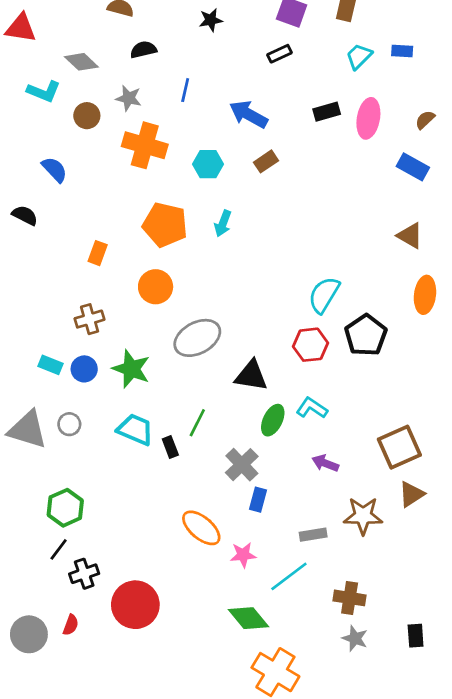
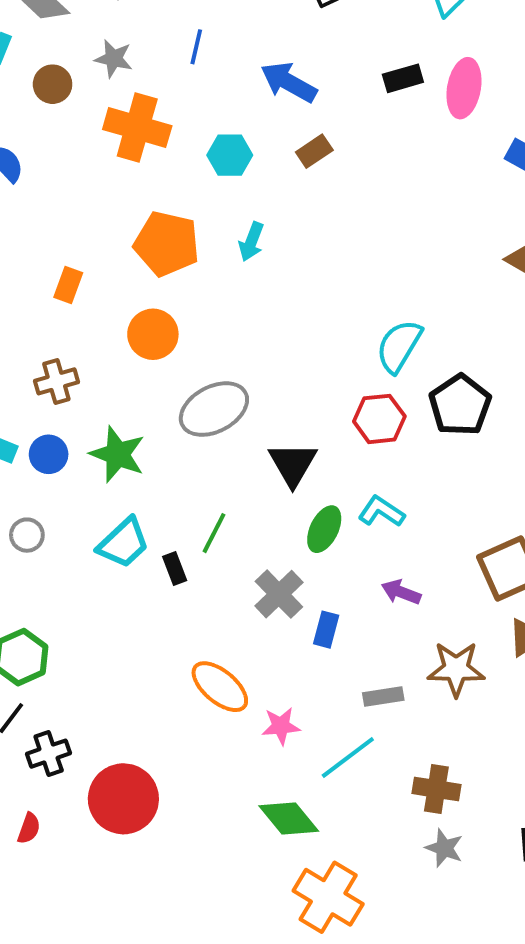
black triangle: (251, 376) -> (293, 464), turned 51
cyan trapezoid: (135, 430) -> (123, 543), turned 114
blue rectangle: (258, 500) -> (326, 630), moved

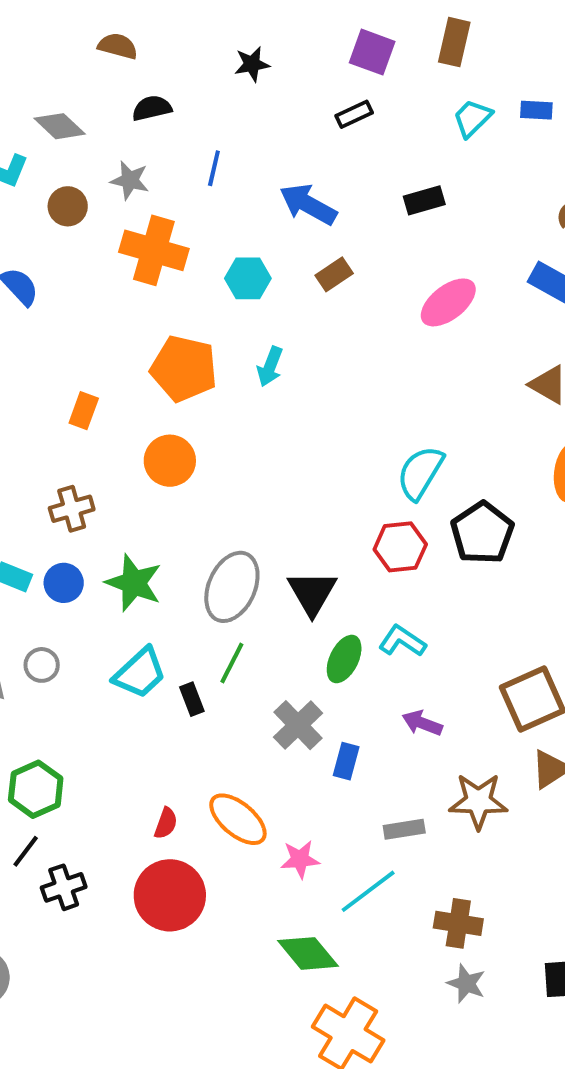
pink ellipse: (464, 88) -> (448, 302), moved, turned 42
gray ellipse: (214, 409) -> (232, 587), moved, turned -38
red circle: (123, 799) -> (170, 895), moved
red semicircle: (29, 828) -> (166, 823), moved

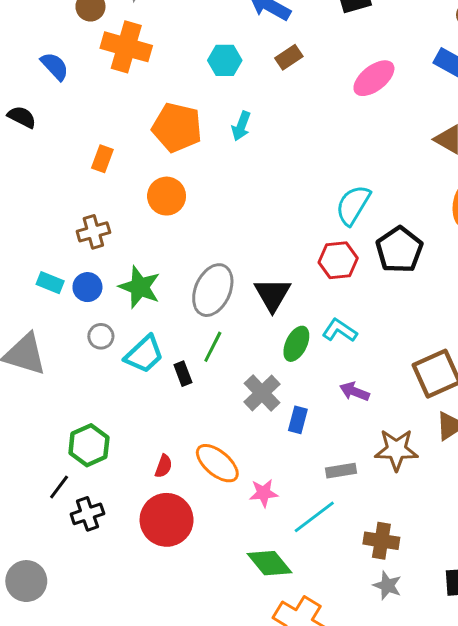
orange cross: (154, 250) -> (126, 47), moved
gray circle: (42, 665) -> (101, 336), moved
green hexagon: (36, 789) -> (89, 445), moved

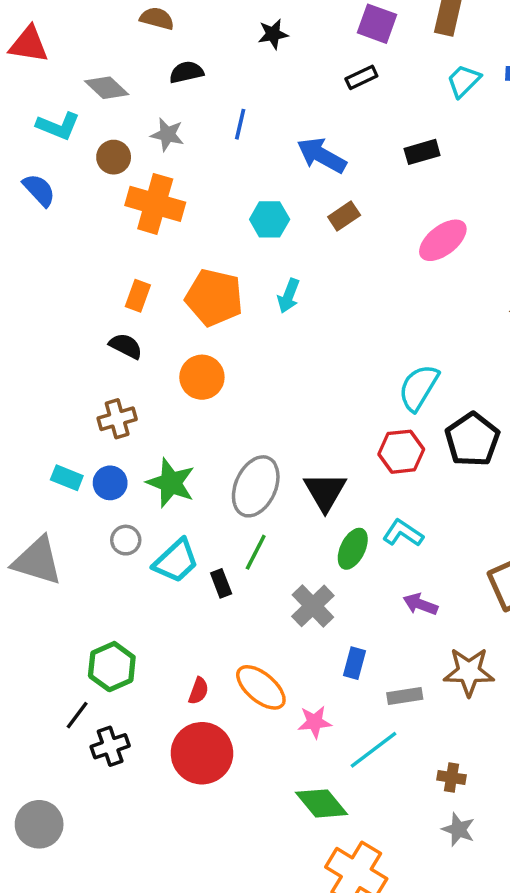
blue semicircle: (55, 66) -> (39, 190), moved
black semicircle: (22, 117) -> (126, 346), moved
orange rectangle: (102, 159) -> (138, 296), moved
blue rectangle: (298, 420) -> (354, 663), moved
brown cross: (381, 541) -> (452, 777), size x0.7

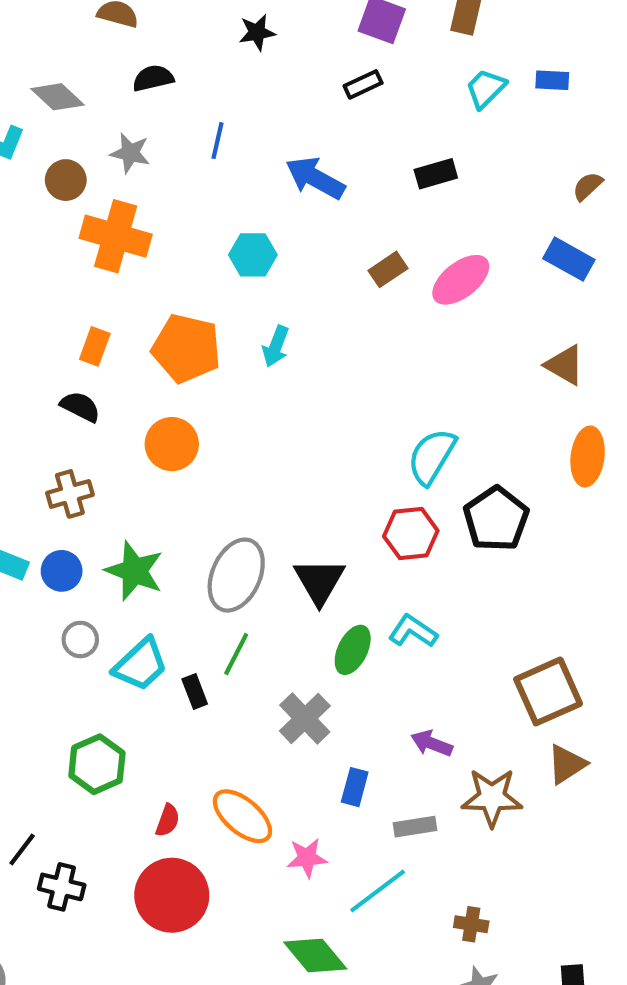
brown rectangle: (344, 216) -> (388, 269), moved
purple arrow: (420, 604) -> (432, 743), moved
green hexagon: (112, 667) -> (97, 764), moved
black cross: (110, 746) -> (62, 887), turned 33

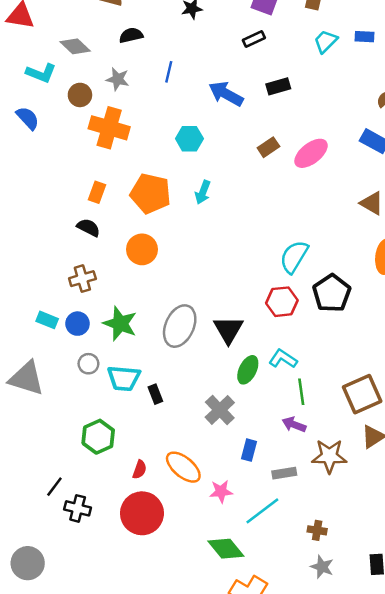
black rectangle: (436, 174) -> (278, 86), moved
green line: (236, 654) -> (301, 392), moved, turned -35
cyan trapezoid: (141, 664) -> (124, 378), turned 48

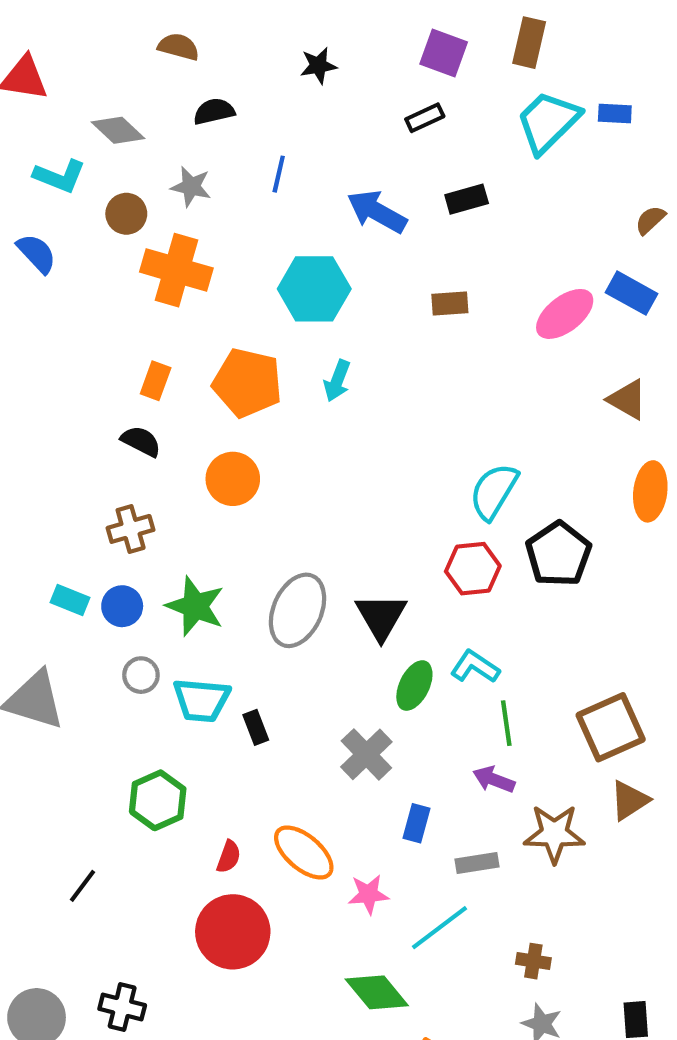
cyan trapezoid: (326, 41) -> (548, 122), size x1.6
cyan hexagon: (189, 139) -> (314, 289), size x1.5
brown rectangle: (268, 147) -> (450, 304), turned 30
pink ellipse: (311, 153) -> (565, 314), moved
black cross: (78, 508) -> (122, 1007), moved

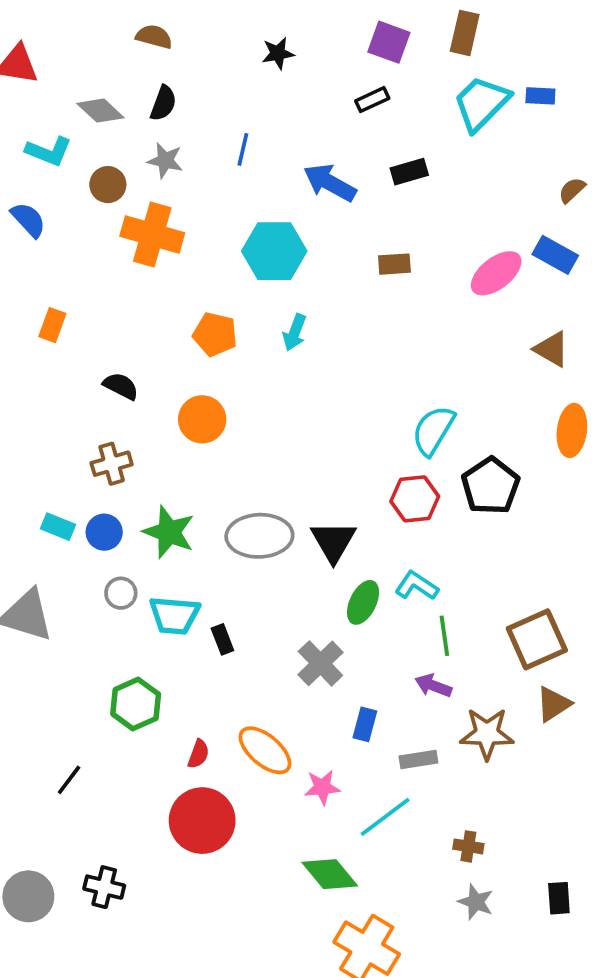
black semicircle: (214, 111) -> (163, 103), moved, turned 123
orange rectangle: (156, 381) -> (52, 325), moved
orange pentagon: (247, 383) -> (215, 334), size x0.7
gray ellipse: (298, 610) -> (259, 536), turned 64

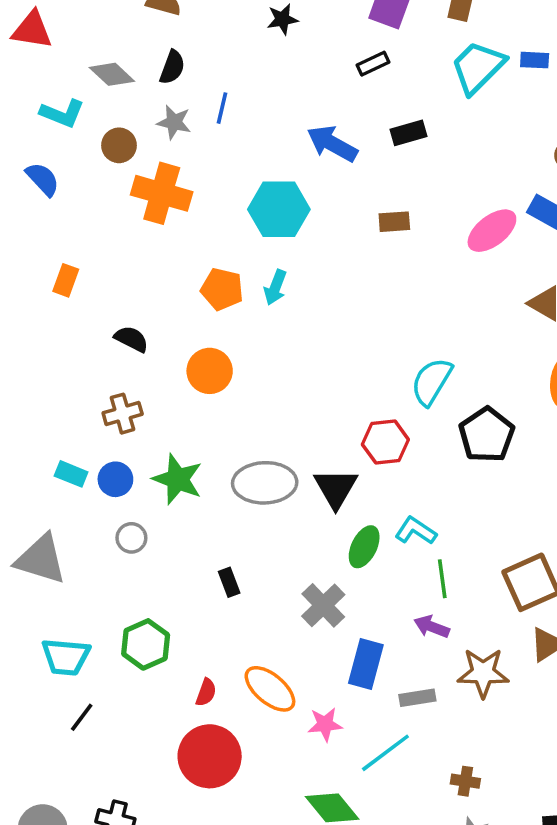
blue line: (243, 149) -> (222, 108), moved
cyan arrow: (295, 332) -> (275, 287), moved
red hexagon: (415, 499) -> (385, 442), moved
cyan trapezoid: (174, 615) -> (66, 657), moved
blue rectangle: (365, 724) -> (366, 664), size x1.5

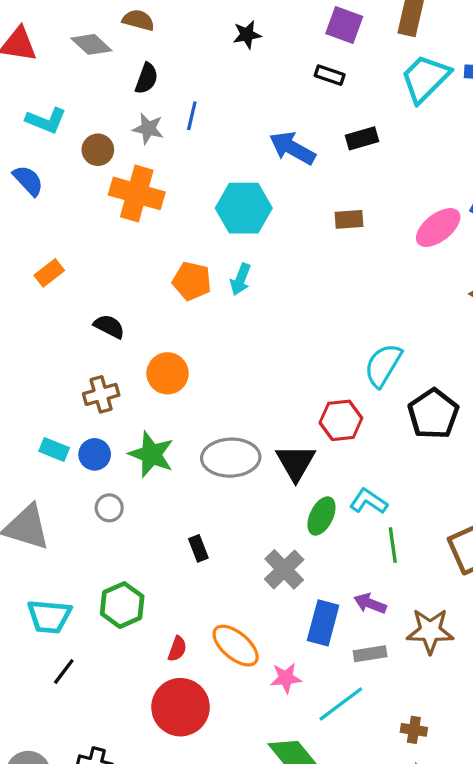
black rectangle: (373, 64) -> (330, 75), turned 44
gray diamond: (112, 74) -> (91, 44), moved
orange rectangle: (66, 280) -> (49, 273), turned 32
orange circle: (210, 371) -> (168, 373), moved
purple arrow: (432, 627) -> (370, 603), moved

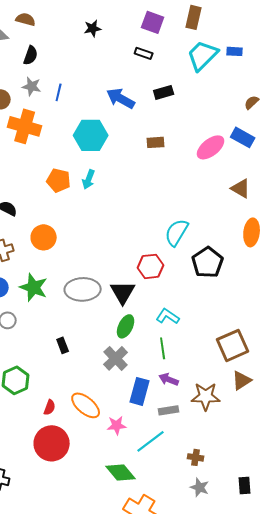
blue line: (192, 116) -> (59, 92), moved
green ellipse: (321, 516) -> (126, 326), moved
green line: (393, 545) -> (163, 348), moved

